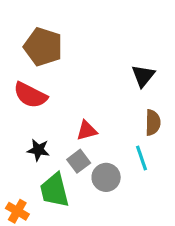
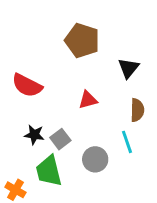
brown pentagon: (43, 47) -> (82, 40), moved
red triangle: (87, 131) -> (88, 100), moved
gray square: (79, 161) -> (60, 139), moved

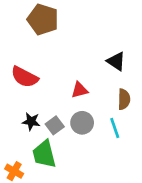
brown pentagon: (82, 40) -> (43, 19), moved
black triangle: (129, 68) -> (116, 61), turned -36
gray circle: (95, 159) -> (82, 123), moved

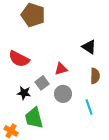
gray square: (55, 125) -> (42, 83), moved
cyan line: (115, 128) -> (89, 107), moved

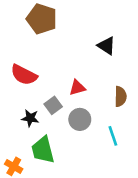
black triangle: (89, 47) -> (107, 46), moved

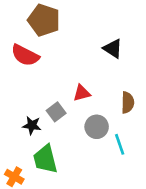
red semicircle: (24, 75) -> (25, 55), moved
gray circle: (80, 119) -> (97, 127), moved

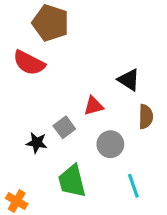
black triangle: (113, 48) -> (129, 80), moved
cyan line: (120, 144) -> (133, 186), moved
green trapezoid: (45, 159) -> (72, 181), moved

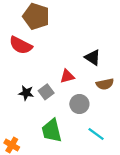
brown semicircle: (146, 117) -> (105, 84), turned 77
black star: (37, 143) -> (26, 93), moved
cyan line: (133, 186) -> (96, 134), turned -35

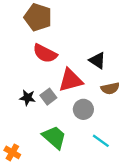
red semicircle: (21, 45) -> (45, 53), moved
red triangle: (67, 76) -> (71, 80), size x1.6
green trapezoid: (52, 131) -> (54, 137), turned 145

